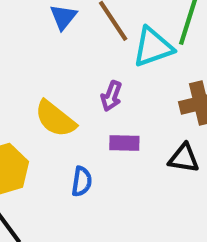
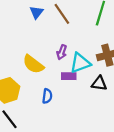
cyan triangle: (153, 47) -> (80, 63), moved

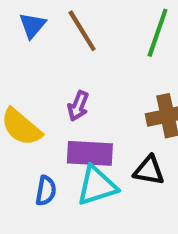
cyan triangle: (80, 63) -> (97, 186), moved
purple rectangle: (69, 76) -> (90, 153), size x1.5

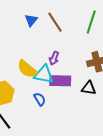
cyan triangle: (97, 186) -> (44, 74), moved, turned 30
blue semicircle: (46, 191) -> (40, 99), turned -40

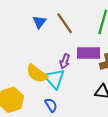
cyan triangle: (44, 74) -> (54, 79), turned 40
purple rectangle: (60, 81) -> (88, 53), moved

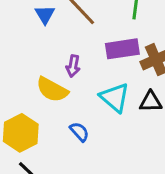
purple arrow: (65, 61) -> (73, 66), moved
cyan triangle: (54, 79) -> (115, 97), moved

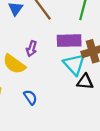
cyan triangle: (115, 97) -> (74, 64), moved

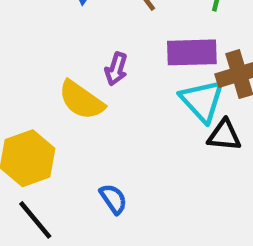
blue semicircle: (30, 97) -> (113, 199), moved

